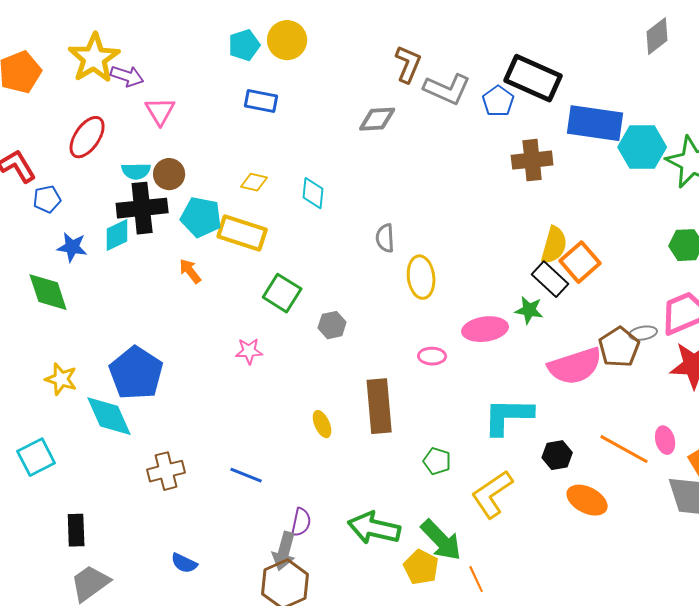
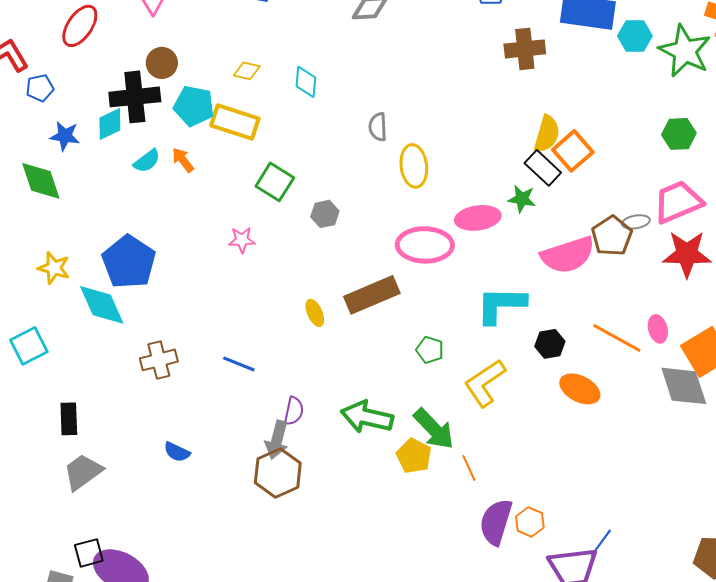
cyan hexagon: (642, 147) -> (635, 36), size x0.7
cyan semicircle: (136, 171) -> (147, 161), moved, turned -36
pink ellipse: (432, 356) -> (425, 245), size x2.0
brown rectangle: (379, 406) -> (372, 295), turned 72

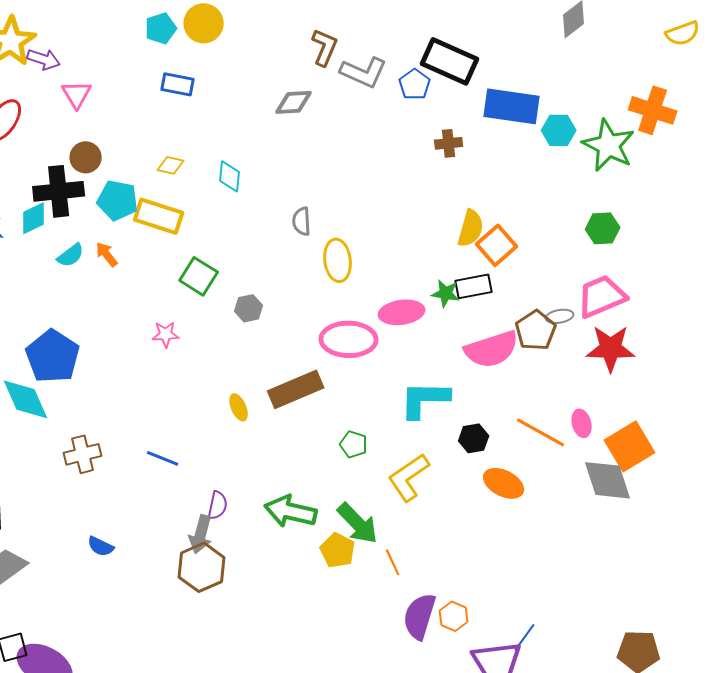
brown cross: (525, 49) -> (449, 143), size x0.7
black rectangle: (543, 168) -> (474, 286), moved, turned -54

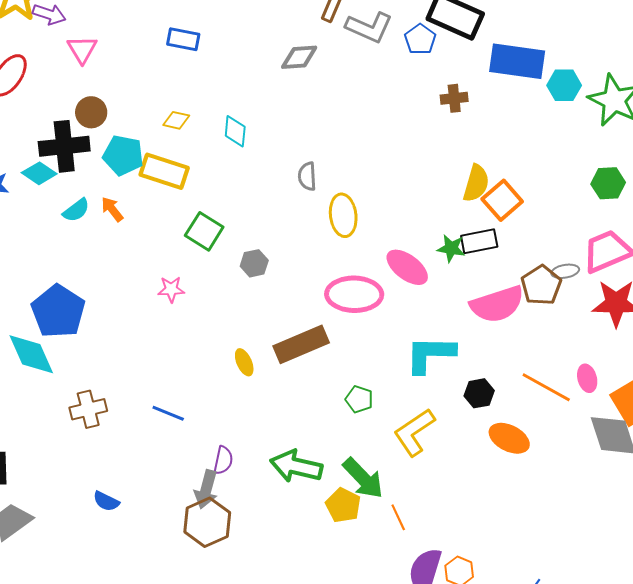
cyan diamond: (34, 218) -> (39, 173), turned 60
pink ellipse: (402, 312) -> (407, 267), turned 45

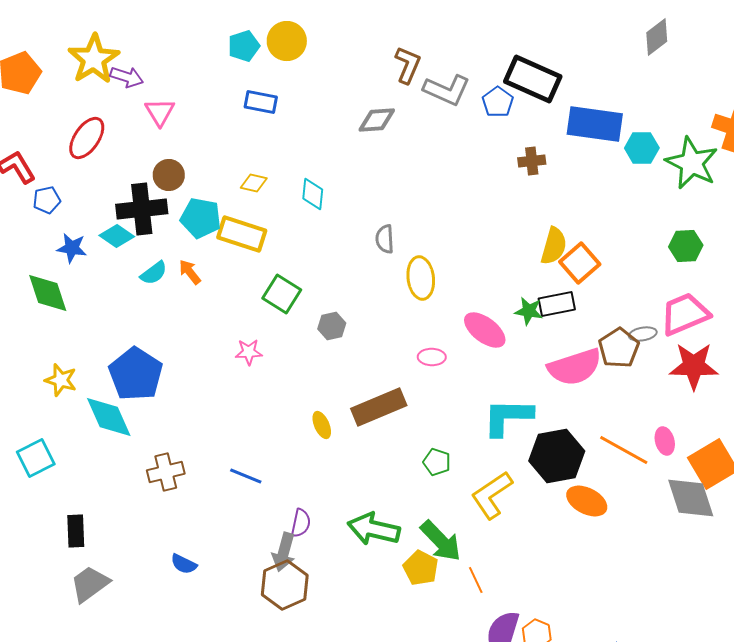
pink ellipse: (354, 294) -> (432, 357), size x0.5
black hexagon: (479, 393) -> (557, 456), size x1.8

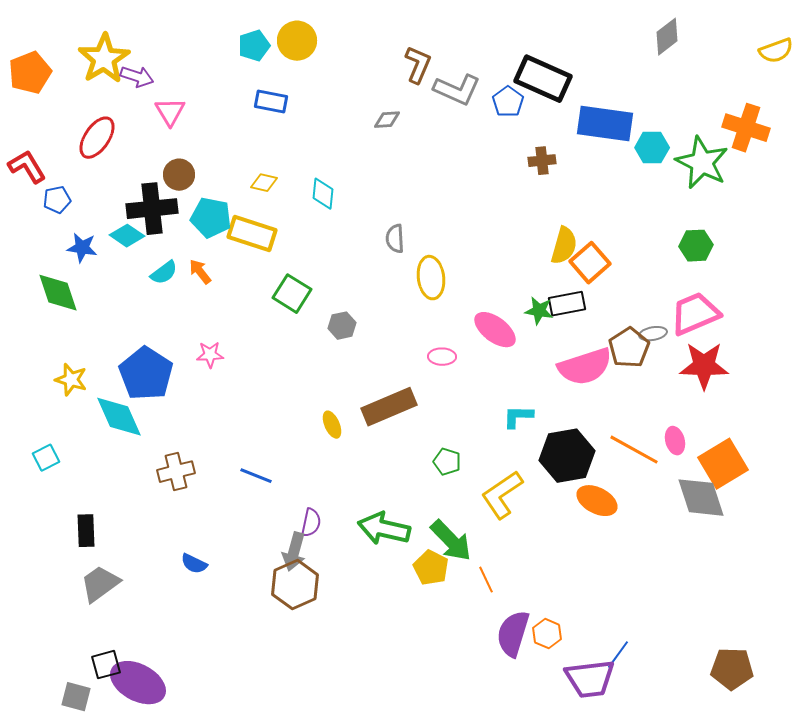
gray diamond: (377, 120) -> (387, 120), size x0.7
pink star: (249, 352) -> (210, 355), moved
cyan L-shape: (508, 417) -> (518, 417), size x0.6
cyan square: (36, 458) -> (46, 458), size x0.7

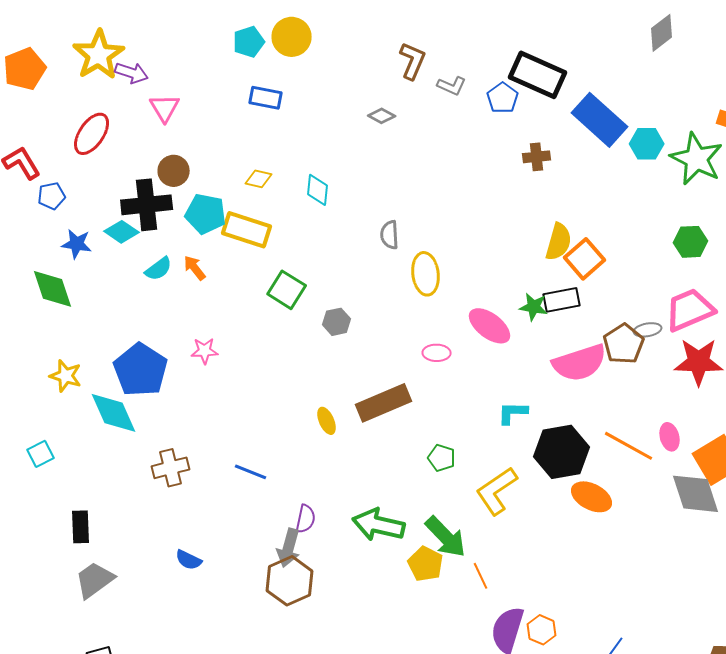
gray L-shape: (457, 90) -> (452, 86), size x0.6
gray diamond: (387, 120) -> (382, 116), turned 32
blue rectangle: (605, 124) -> (600, 120), turned 34

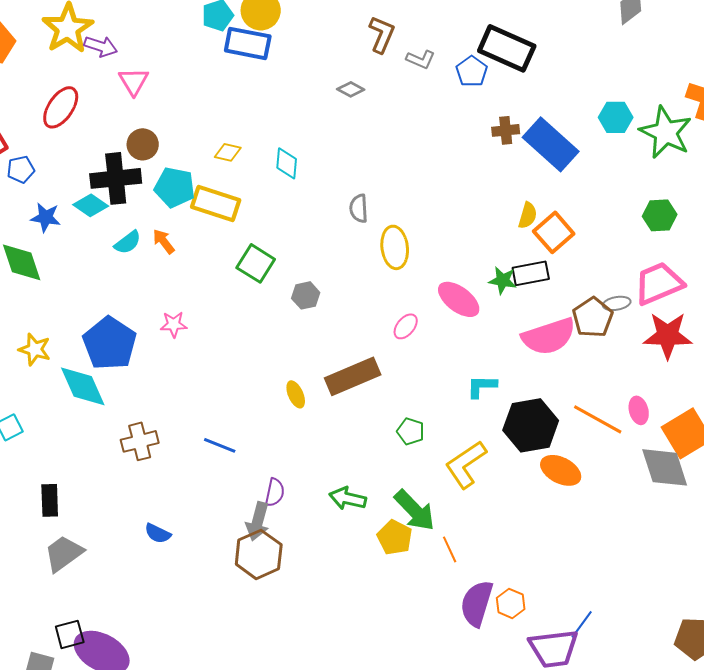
blue rectangle: (266, 98) -> (248, 43), moved, size x1.4
blue rectangle: (600, 120) -> (551, 144), moved
yellow semicircle: (559, 242) -> (528, 215), size x0.7
pink ellipse: (437, 353) -> (406, 326), turned -52
green arrow: (379, 525) -> (348, 498), size x0.7

